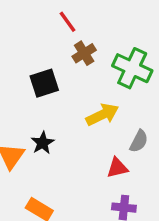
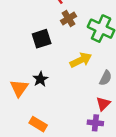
red triangle: (117, 168) -> (103, 104), moved, turned -32

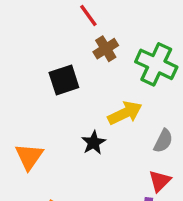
black star: (40, 79) -> (94, 143), moved

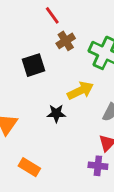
black star: (94, 143) -> (56, 113), turned 30

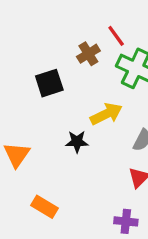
red line: (52, 15) -> (116, 36), moved
purple cross: (98, 166) -> (126, 221), moved

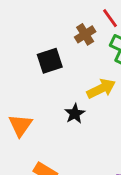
black star: (77, 142) -> (75, 114), turned -30

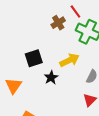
black square: (50, 61) -> (34, 58), moved

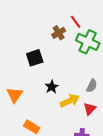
black square: (34, 58) -> (35, 58), moved
yellow arrow: (69, 60) -> (70, 101), moved

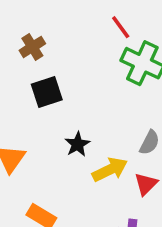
brown cross: (59, 33) -> (32, 47), moved

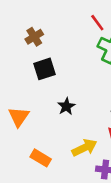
yellow arrow: (110, 170) -> (84, 148), moved

